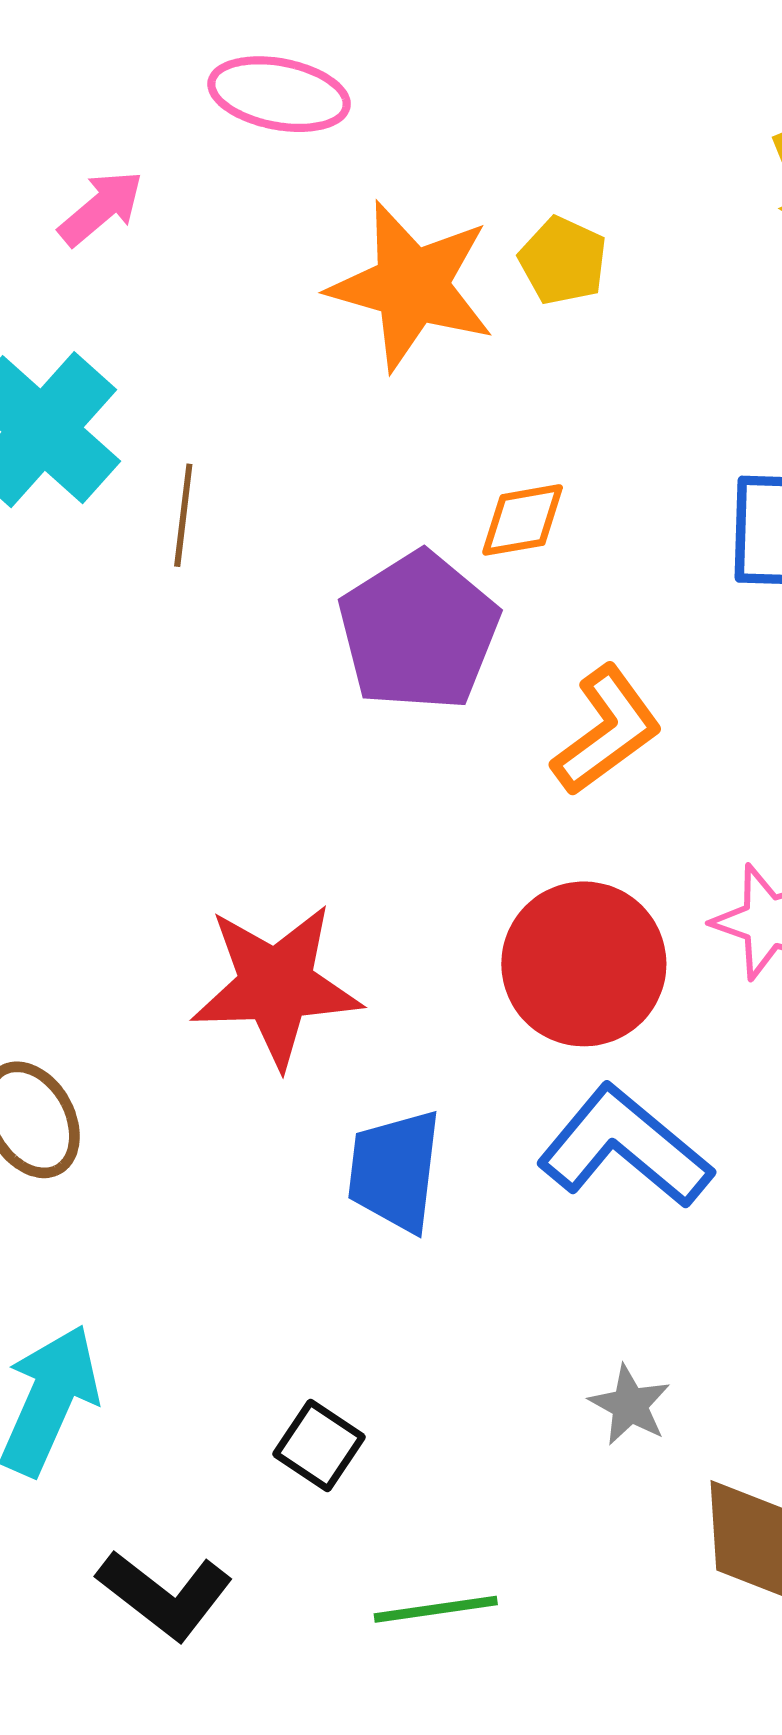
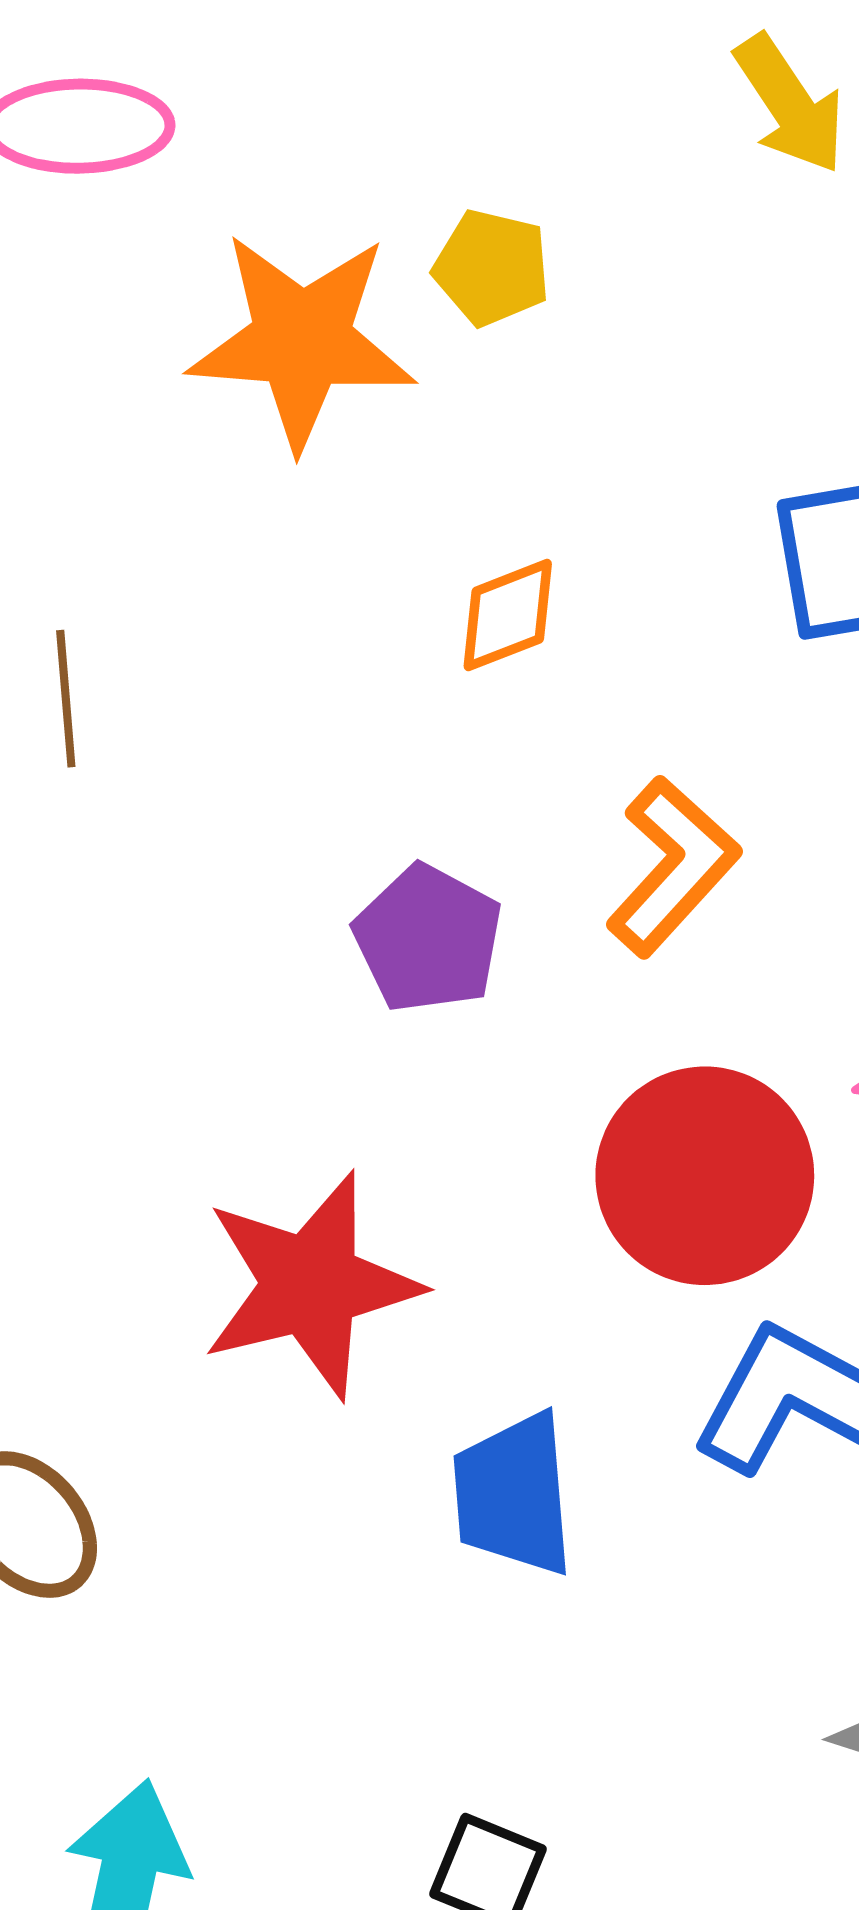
purple pentagon: (419, 631) -> (428, 939), moved, size x0.7

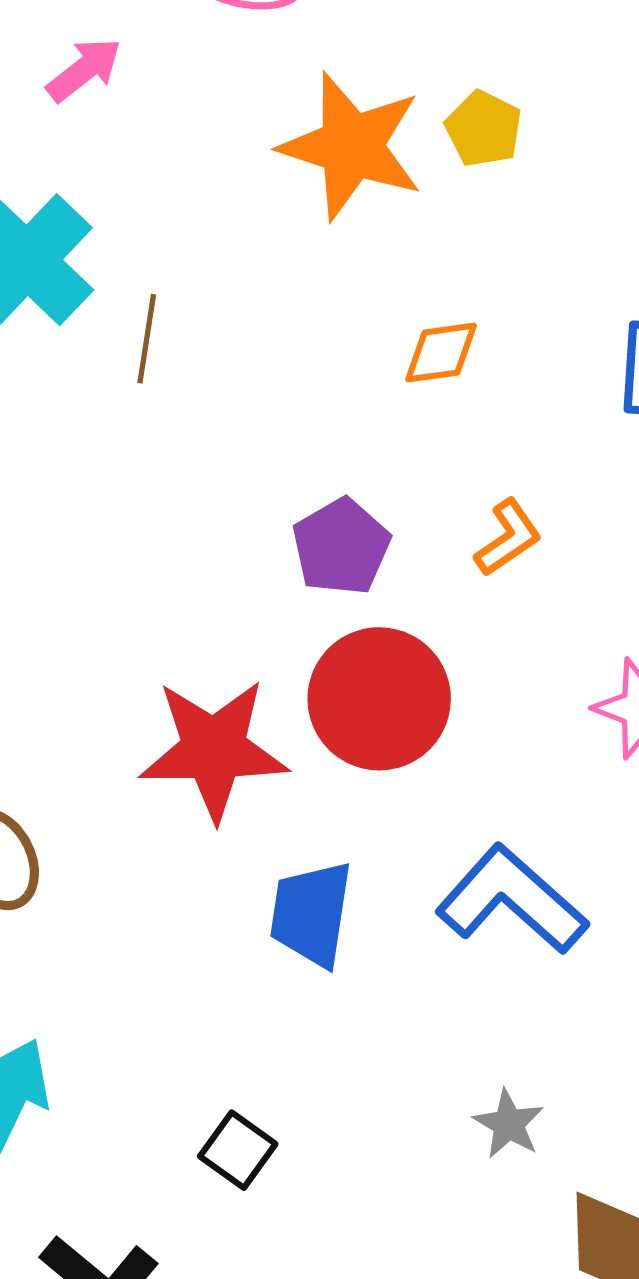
orange L-shape: (673, 866) -> (508, 538), size x0.7
red circle: (705, 1176) -> (379, 699), moved

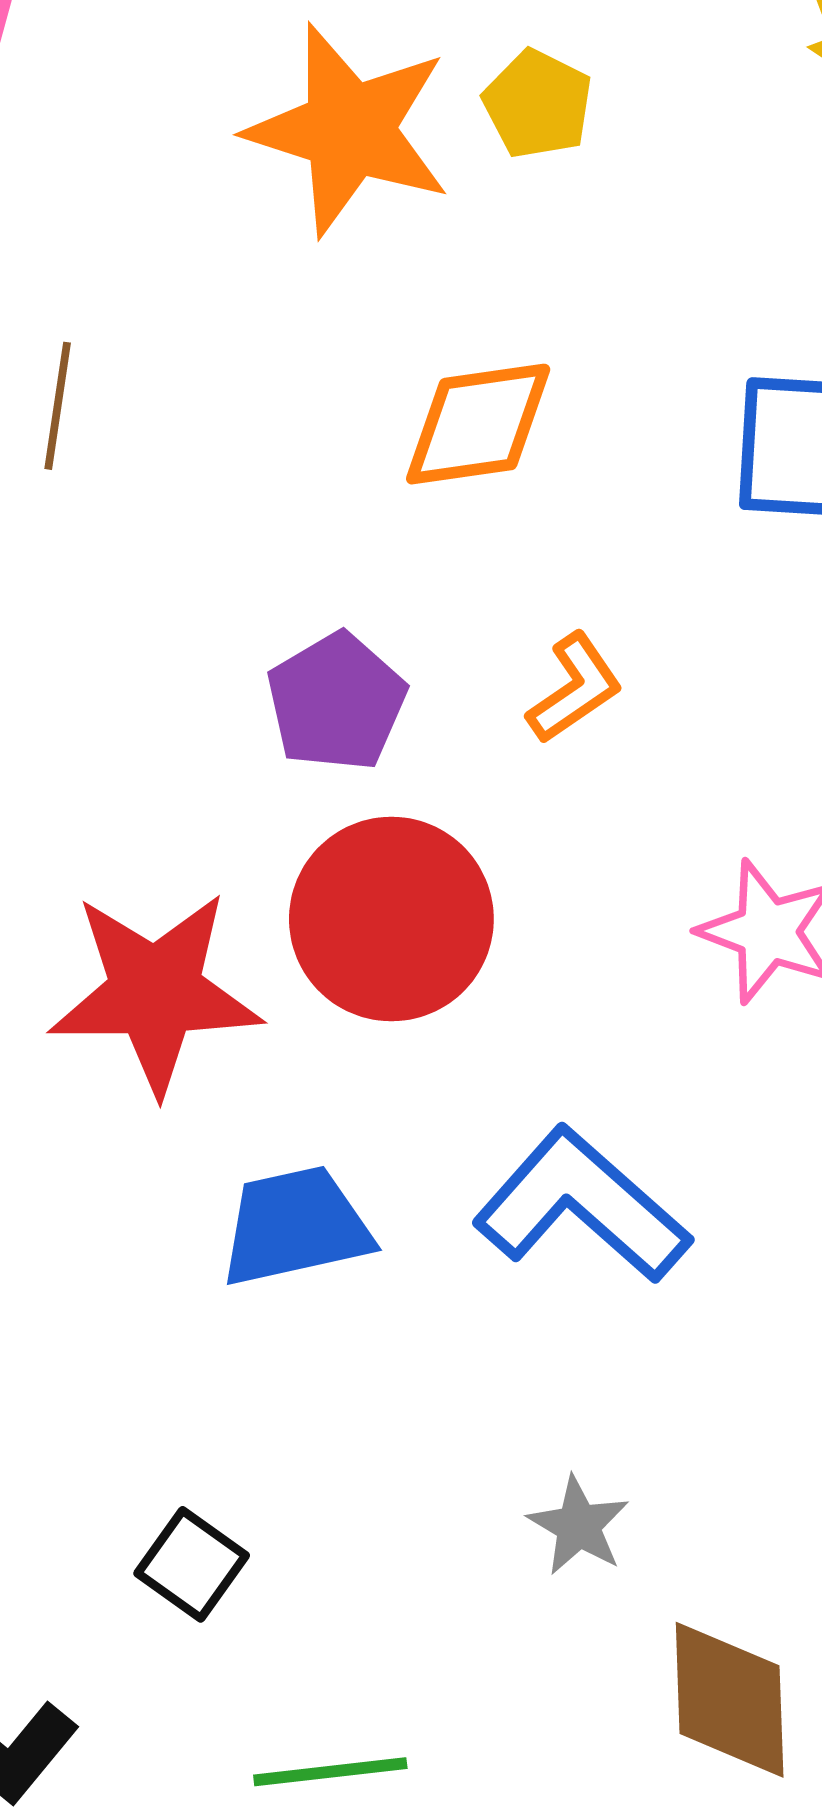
orange diamond: (441, 353) -> (478, 424), size x1.4
blue trapezoid: (311, 914) -> (295, 1226), turned 69

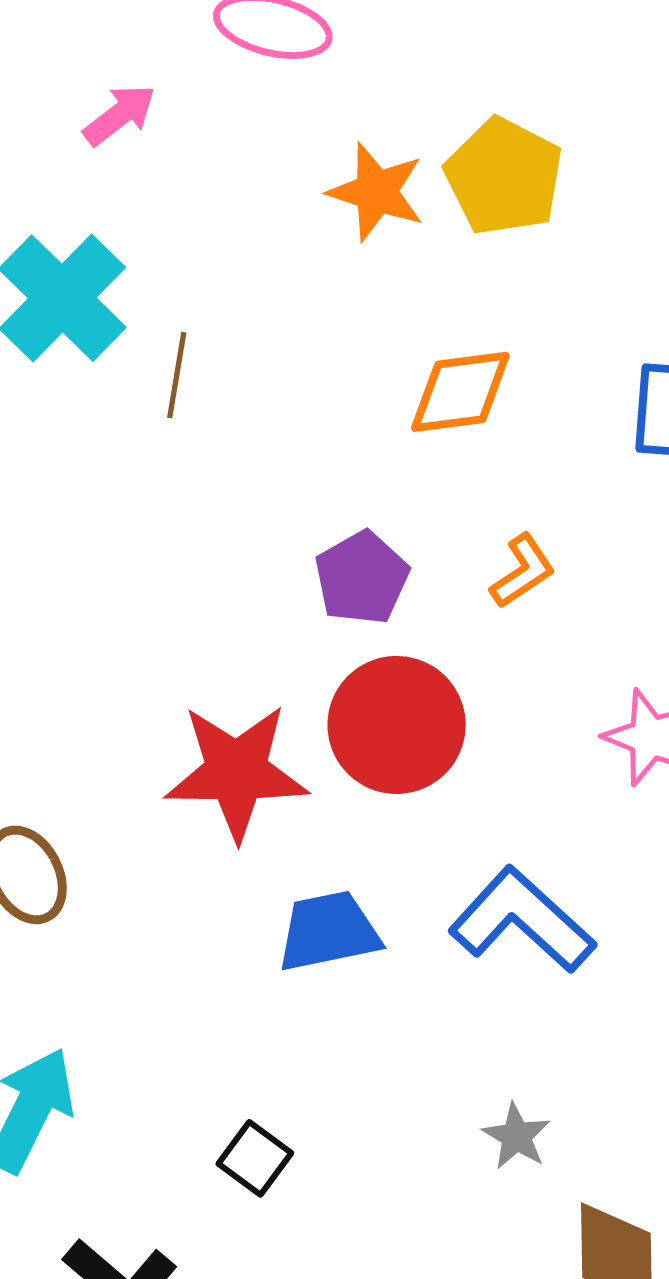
yellow pentagon: (538, 104) -> (504, 177), size x1.6
orange star: (349, 130) -> (376, 192), size x0.7

